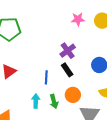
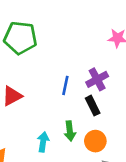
blue line: (46, 77) -> (65, 85), moved
green arrow: (54, 101) -> (70, 131), moved

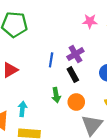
cyan arrow: (43, 142) -> (22, 109), moved

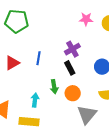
blue line: (51, 60) -> (39, 58), moved
cyan arrow: (22, 109) -> (35, 100), moved

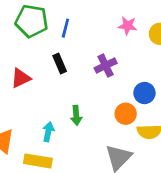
blue line: (39, 58) -> (65, 28), moved
black rectangle: (70, 68) -> (60, 64), moved
orange circle: (73, 93) -> (126, 114), moved

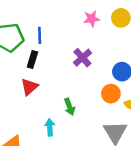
black rectangle: (60, 64) -> (32, 59), moved, turned 56
red triangle: (21, 78) -> (29, 87), moved

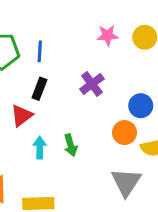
black rectangle: (32, 59) -> (39, 89), moved
cyan arrow: (50, 127) -> (40, 148), moved

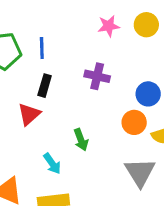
purple cross: (92, 84) -> (97, 76), turned -35
cyan arrow: (40, 148) -> (52, 164), moved, turned 150

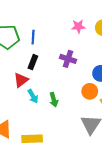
cyan arrow: (52, 164) -> (33, 96), moved

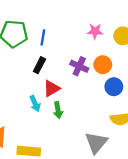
red triangle: (21, 80) -> (52, 89), moved
orange circle: (90, 91) -> (103, 65), moved

